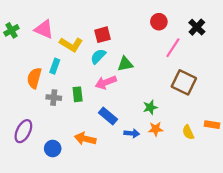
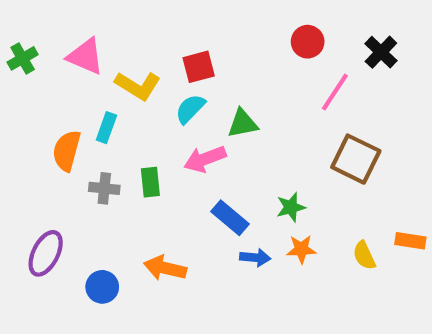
blue rectangle: (108, 116) -> (230, 218), moved

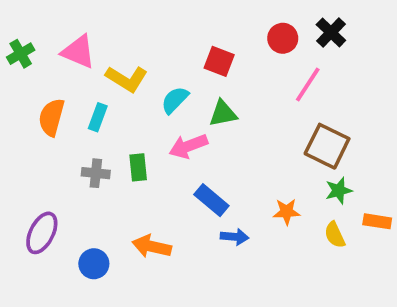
black cross: (381, 52) -> (331, 32), moved
red square: (199, 67) -> (219, 61), moved, turned 36
orange semicircle: (67, 151) -> (51, 117), moved
green star: (291, 207) -> (339, 191), moved
orange star: (301, 249) -> (287, 212), moved

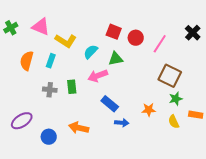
black cross: (331, 32) -> (193, 33), moved
red circle: (283, 38) -> (136, 38), moved
purple ellipse: (42, 233) -> (22, 121), turned 30

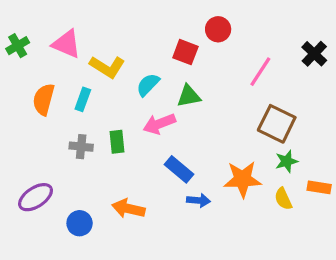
red circle: (136, 38) -> (218, 29), moved
orange star: (149, 110) -> (243, 179), size x1.6

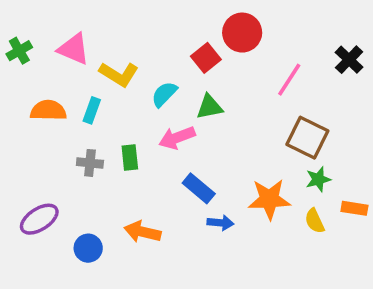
red circle: (218, 29) -> (242, 33), size x1.4
red square: (185, 52) -> (206, 58), turned 30
orange semicircle: (44, 99) -> (48, 110), turned 76

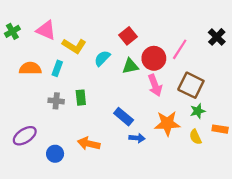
red circle: (242, 33) -> (154, 58), moved
pink arrow: (177, 138) -> (155, 85), moved, turned -90

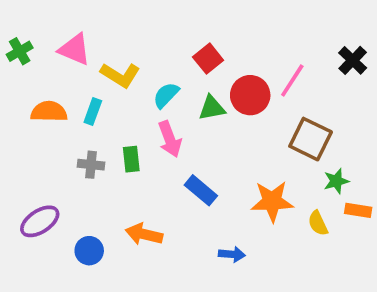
pink arrow: (155, 85) -> (170, 139), moved
green star: (198, 111) -> (336, 181), moved
blue arrow: (137, 138) -> (232, 254), moved

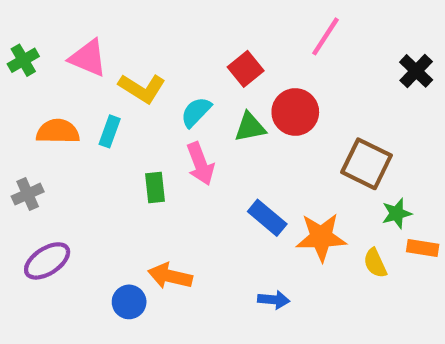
pink line: (292, 80) -> (325, 36), moved
gray cross: (91, 165) -> (28, 194), moved, turned -30
blue rectangle: (201, 190) -> (267, 218), moved
blue circle: (89, 251) -> (129, 302), moved

